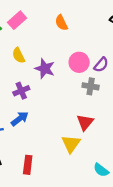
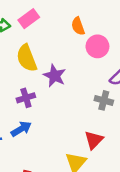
yellow semicircle: (19, 55) -> (27, 58), size x1.5
pink circle: (79, 62) -> (97, 46), moved

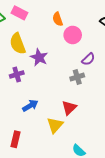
pink rectangle: (29, 19) -> (19, 13), turned 63
gray cross: (104, 100) -> (77, 77), turned -32
blue arrow: (21, 129) -> (30, 106), moved

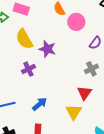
gray cross: (77, 77) -> (91, 69), moved
blue arrow: (30, 106) -> (40, 104), moved

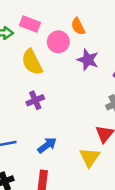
pink circle: (76, 22) -> (58, 42), moved
purple star: (47, 49) -> (88, 60), moved

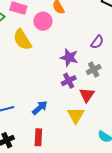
purple star: (88, 60) -> (69, 57), moved
purple cross: (35, 100) -> (69, 81), moved

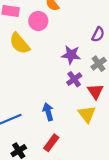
blue arrow: (40, 108) -> (48, 112), turned -56
red rectangle: (38, 137) -> (51, 143), turned 42

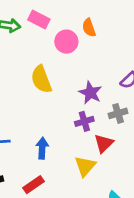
yellow semicircle: (20, 43) -> (41, 79), moved

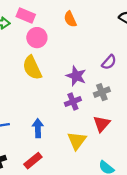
pink circle: (66, 42) -> (37, 38), moved
red triangle: (104, 143) -> (102, 124), moved

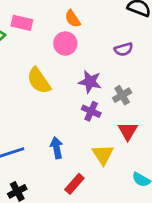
pink circle: (37, 38) -> (65, 43), moved
purple semicircle: (109, 62) -> (124, 49), moved, turned 42
purple cross: (73, 102) -> (91, 111), turned -35
red rectangle: (33, 161) -> (74, 184), moved

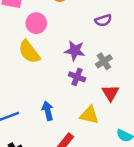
pink circle: (65, 43) -> (36, 23), moved
yellow triangle: (103, 155) -> (89, 115), turned -42

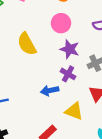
pink circle: (36, 23) -> (61, 23), moved
blue arrow: (48, 111) -> (50, 91), moved, turned -96

